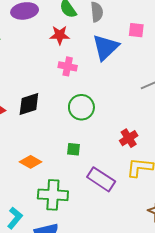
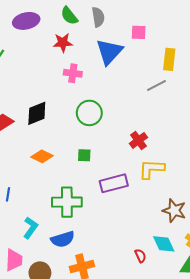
orange diamond: (31, 162) -> (42, 156), moved
purple rectangle: (101, 179) -> (114, 183), turned -44

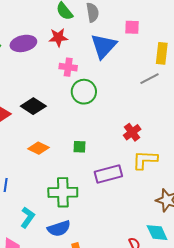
purple ellipse: (26, 21) -> (23, 43), moved
black diamond: (37, 113) -> (33, 106), turned 55
green circle: (89, 113) -> (84, 92), moved

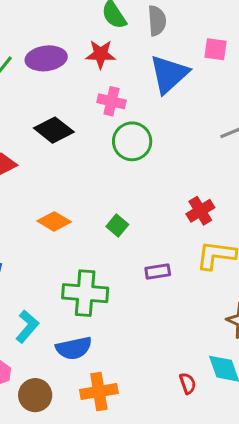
black diamond: (33, 106) -> (54, 130), moved
green square: (80, 147) -> (117, 226), turned 32
purple rectangle: (108, 174) -> (158, 271), size x0.6

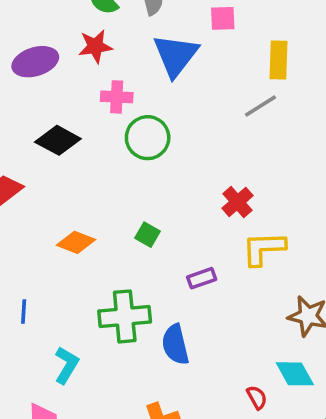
blue semicircle: (74, 348) -> (175, 344), moved, turned 99

